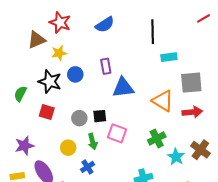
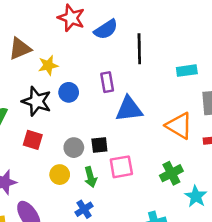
red star: (60, 23) -> (71, 18), moved
black line: (153, 32) -> (139, 49), moved
pink square: (117, 133) -> (121, 167), turned -30
yellow circle: (68, 148) -> (60, 175), moved

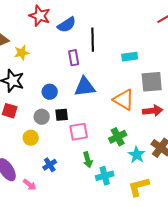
purple rectangle: (107, 82) -> (74, 58), moved
blue circle: (69, 92) -> (50, 92), moved
green arrow: (90, 177) -> (88, 160), moved

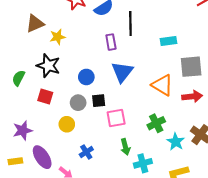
blue triangle: (85, 87) -> (122, 72), turned -45

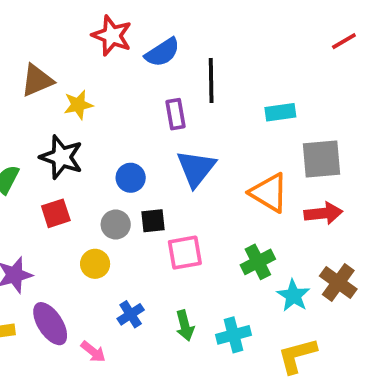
red square: (45, 97) -> (56, 213), turned -35
green arrow: (125, 147) -> (185, 326), moved

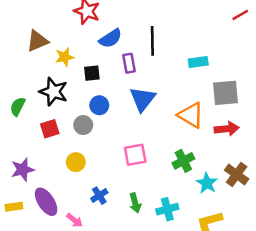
blue semicircle: (162, 52) -> (110, 38), moved
black square: (153, 221) -> (92, 73), moved
gray circle: (116, 225) -> (83, 125), moved

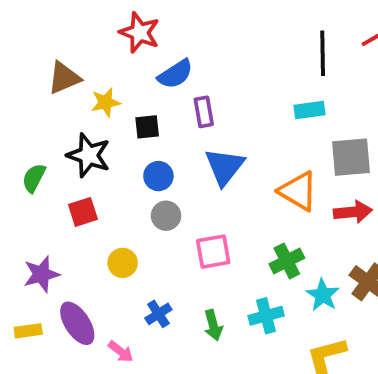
black line: (152, 41) -> (323, 53), moved
gray circle: (83, 125) -> (166, 216), moved
cyan cross: (167, 209) -> (266, 316), moved

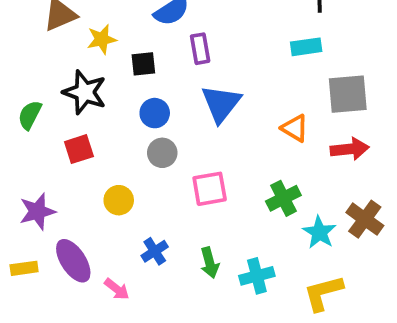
orange triangle: (298, 191) -> (295, 128), size x0.7
cyan cross: (266, 316) -> (257, 276), moved

